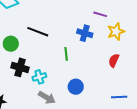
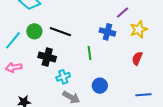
purple line: (100, 14) -> (122, 13), turned -56
green circle: (11, 44) -> (34, 31), moved
black cross: (20, 67) -> (47, 57), moved

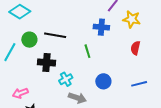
yellow star: (139, 29) -> (132, 19), turned -30
pink arrow: (14, 67) -> (20, 93), moved
blue line: (143, 95) -> (139, 84), moved

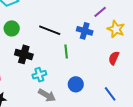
black line: (55, 35) -> (50, 30), moved
blue line: (139, 84) -> (110, 94), turned 56

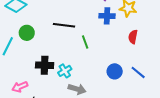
blue cross: (85, 31) -> (107, 16), moved
black cross: (24, 54) -> (45, 65), moved
blue circle: (76, 84) -> (115, 71), moved

